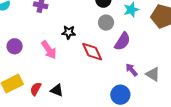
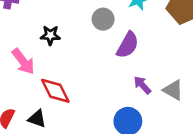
red diamond: (92, 52) -> (55, 91), moved

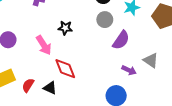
purple arrow: (142, 85) -> (129, 70), turned 152
gray triangle: (173, 90) -> (151, 60), moved

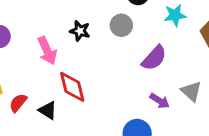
gray circle: (105, 20) -> (121, 25), moved

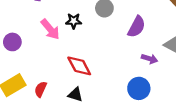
pink arrow: (47, 51) -> (50, 29), moved
black triangle: (48, 110) -> (75, 95), moved

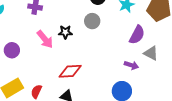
purple semicircle: (137, 27) -> (137, 35), moved
red diamond: (79, 66) -> (70, 71), turned -65

